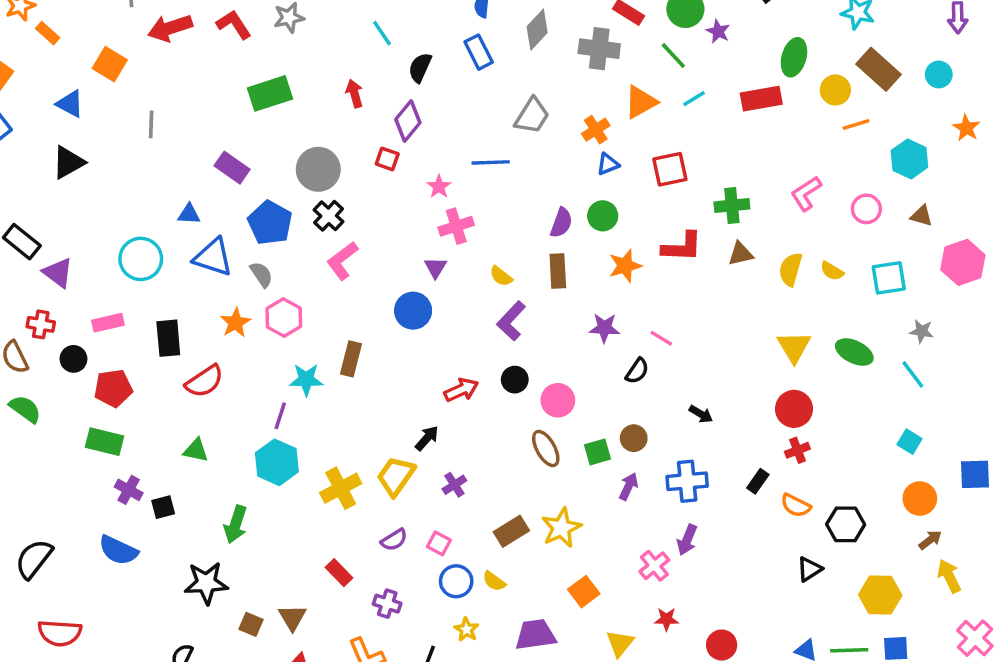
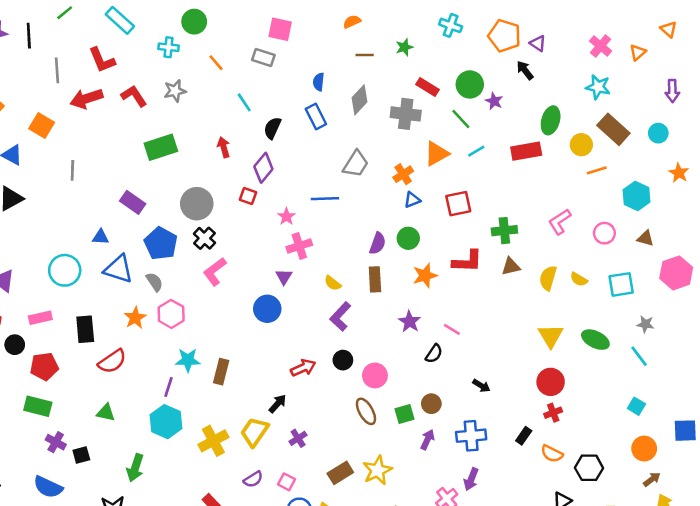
purple star: (604, 328) -> (410, 322), turned 30
brown rectangle: (351, 359) -> (221, 372), moved

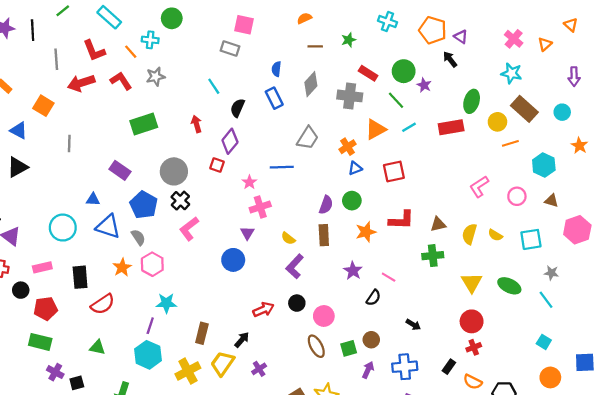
orange line: (216, 63) -> (131, 52), moved
green cross: (504, 231) -> (433, 256), moved
brown rectangle: (221, 372) -> (202, 333), moved

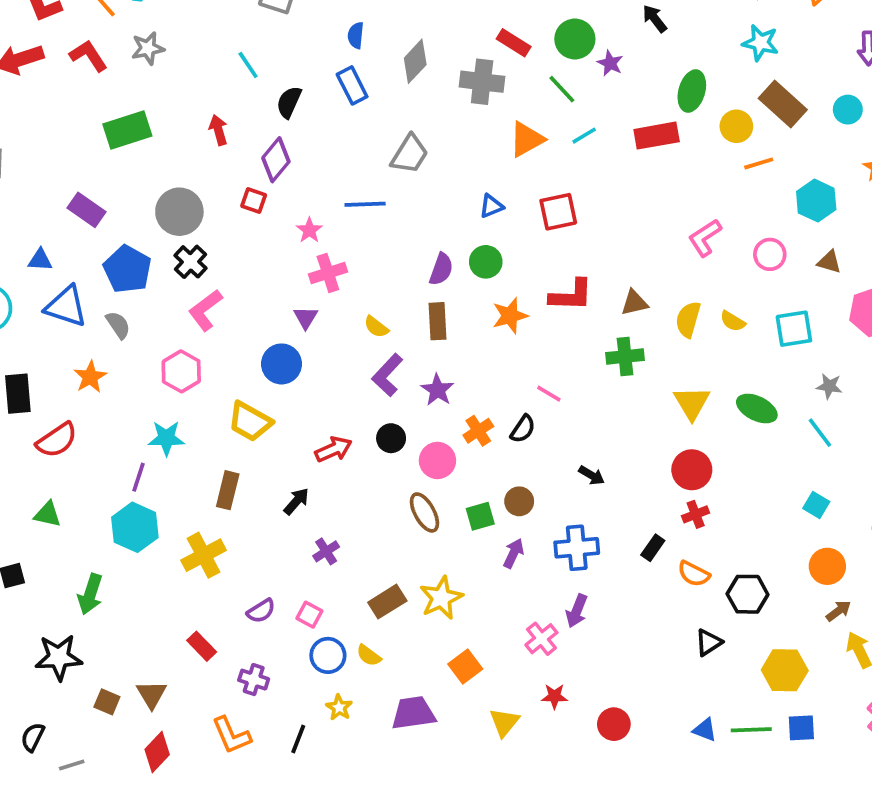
orange cross: (348, 147) -> (478, 431), moved
pink hexagon: (152, 264) -> (181, 371), moved
purple star: (353, 271) -> (437, 390), moved
yellow trapezoid: (222, 363) -> (250, 421), moved, turned -96

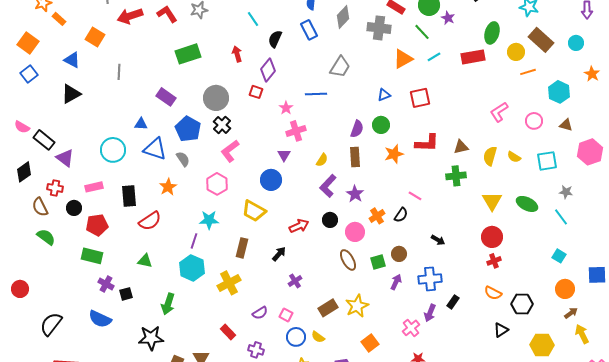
yellow semicircle: (376, 327) -> (322, 160), turned -96
black rectangle: (653, 548) -> (453, 302), moved

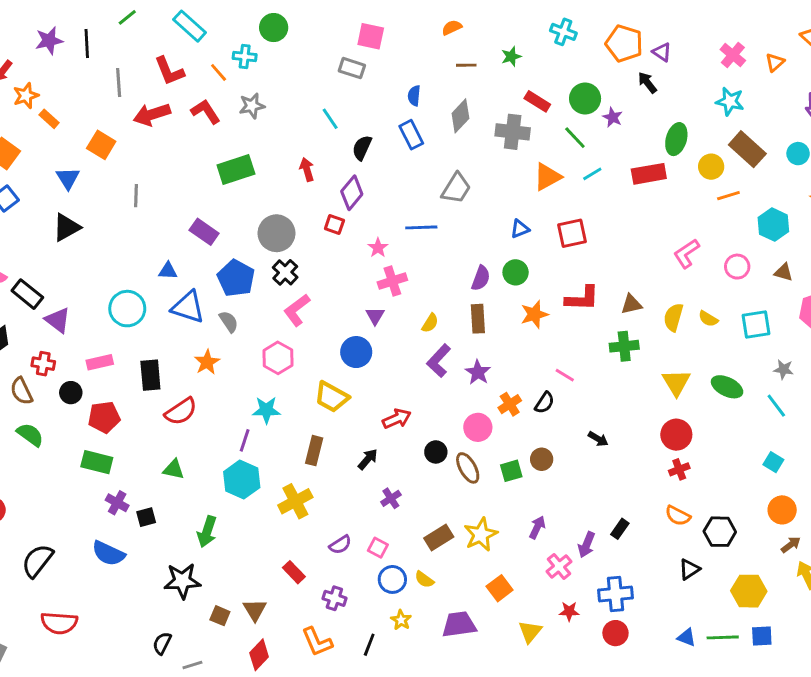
blue triangle: (72, 60) -> (68, 178), turned 30
black circle: (330, 220) -> (436, 452), moved
blue cross: (430, 279) -> (615, 594), moved
purple arrow: (396, 282) -> (537, 527), moved

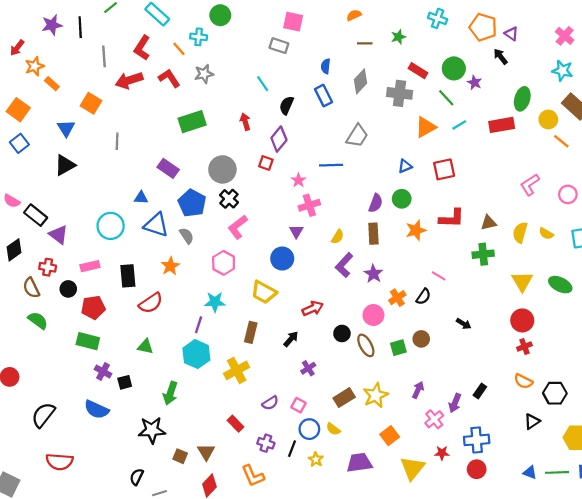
red L-shape: (169, 71) -> (142, 48), turned 55
orange line: (728, 196) -> (561, 141), turned 56
yellow triangle: (530, 632) -> (413, 468), size x1.4
black line: (369, 645) -> (292, 449), moved

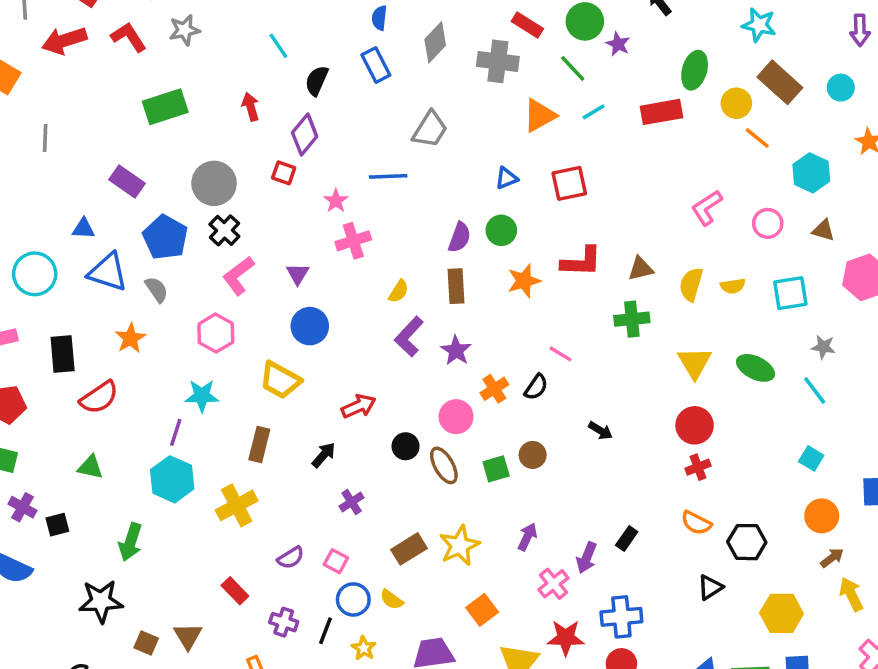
purple triangle: (296, 231) -> (298, 274), moved
yellow semicircle: (546, 234) -> (733, 286), turned -40
red star: (442, 453) -> (566, 638), size x1.5

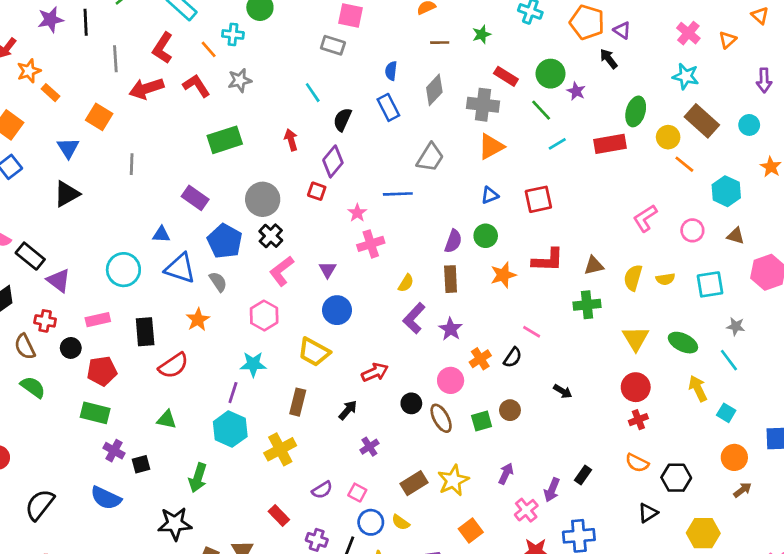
orange triangle: (540, 115) -> (491, 147), moved
yellow arrow: (851, 594) -> (698, 389), moved

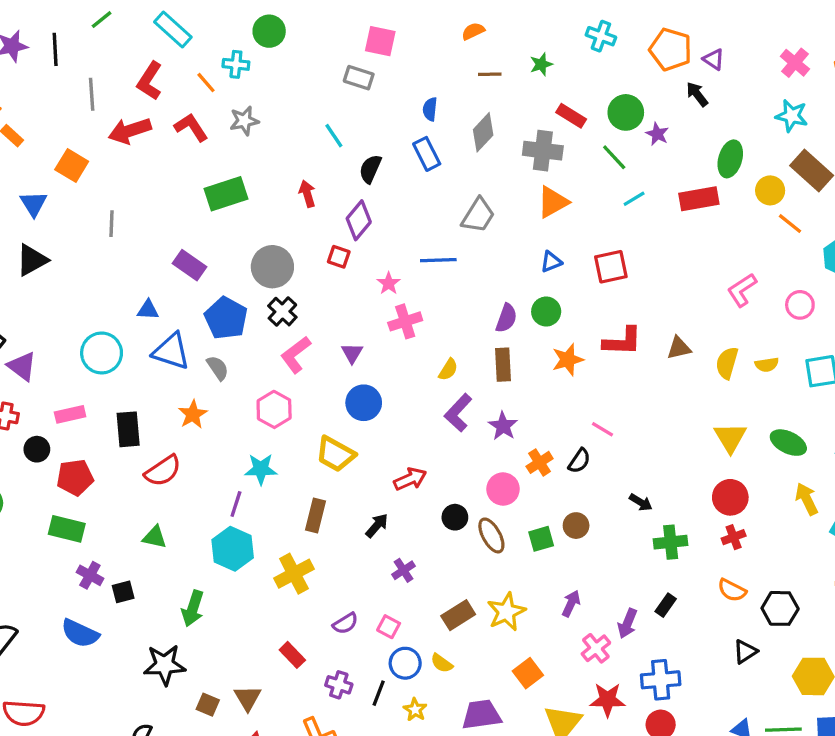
green cross: (587, 305) -> (671, 542), moved

